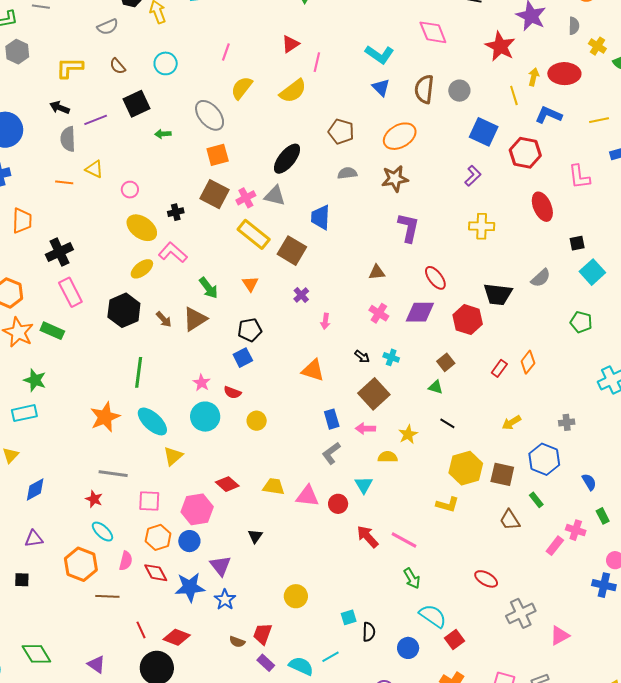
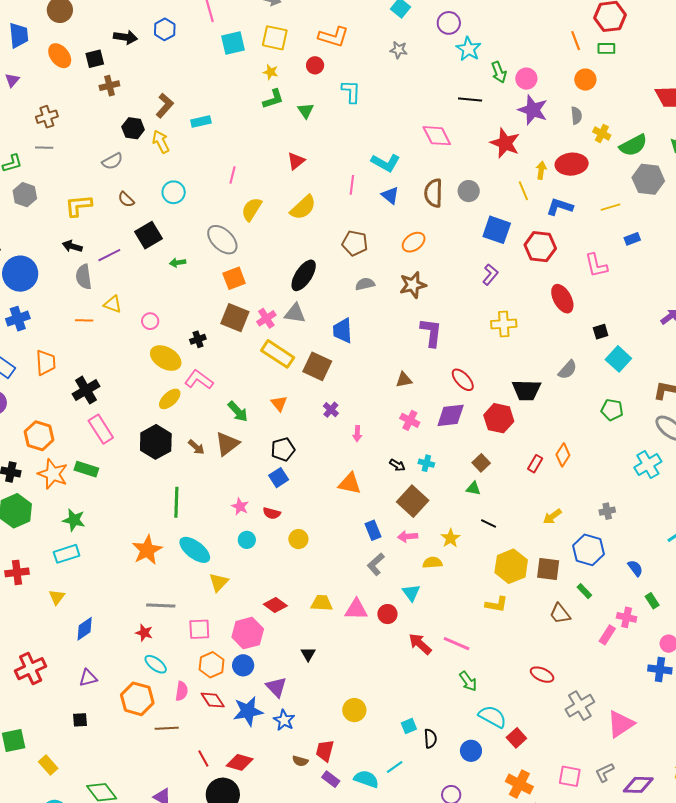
pink line: (317, 62) -> (352, 185), moved
orange ellipse: (400, 136) -> (414, 242), size x0.7
cyan circle: (205, 417) -> (247, 540), size x0.6
pink triangle: (560, 636) -> (621, 724), size x1.4

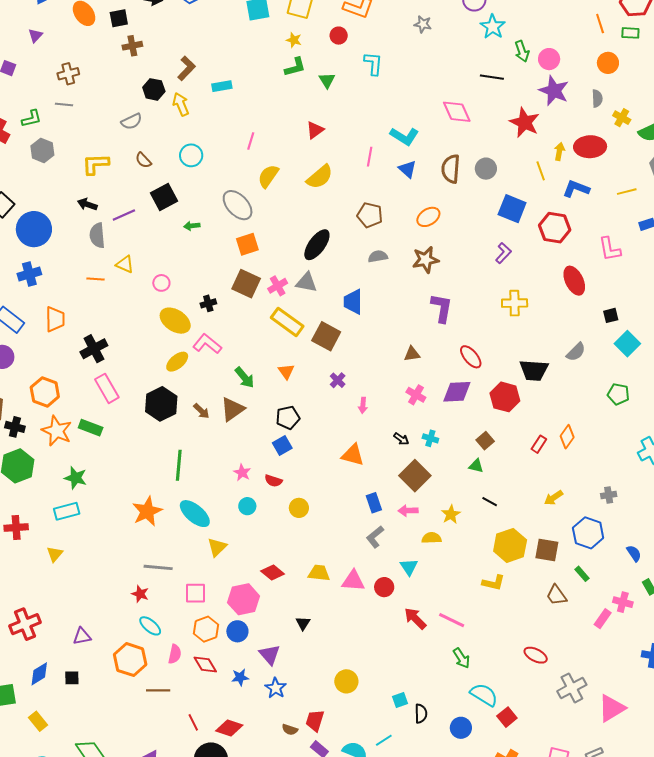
blue diamond: (85, 629) -> (39, 674), moved
blue star: (248, 711) -> (240, 677), size x0.6

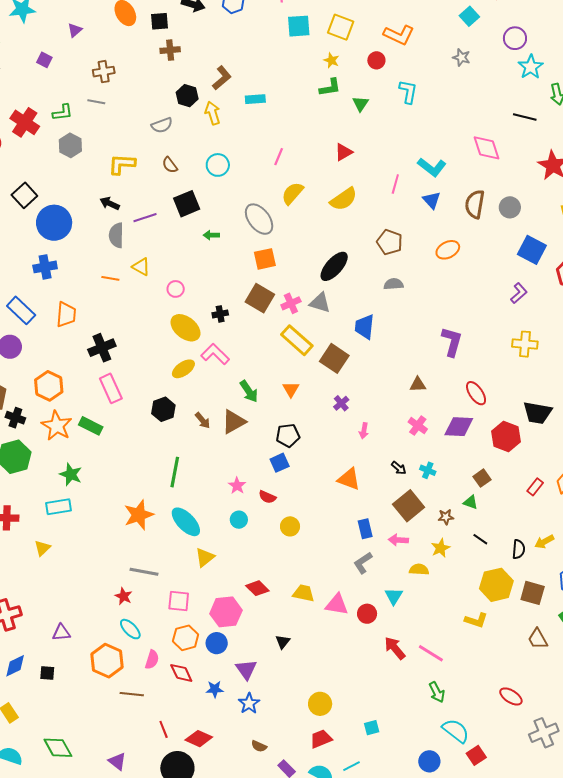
brown star: (426, 260) -> (446, 517), moved, size x0.6
black hexagon: (161, 404) -> (163, 409), size x0.7
black semicircle: (421, 714) -> (519, 549), moved
red trapezoid: (315, 721) -> (321, 739), moved, turned 45

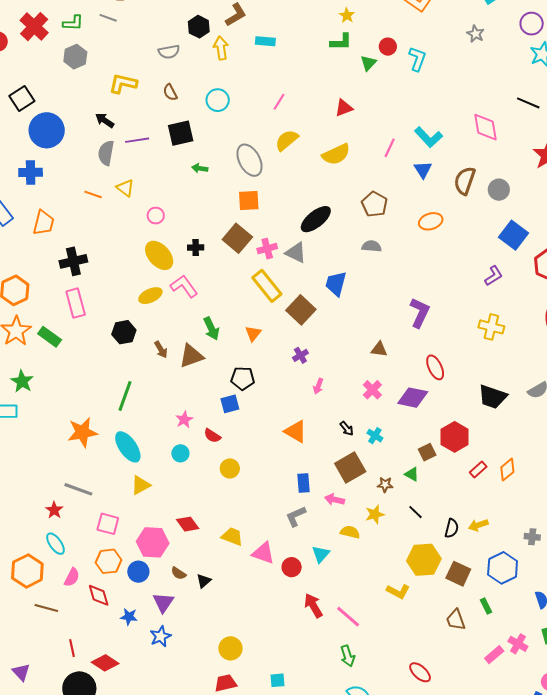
red circle: (376, 60) -> (388, 47), moved
red hexagon: (506, 437) -> (455, 437), moved
brown semicircle: (259, 746) -> (179, 573), moved

